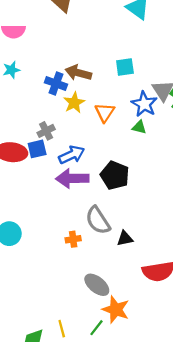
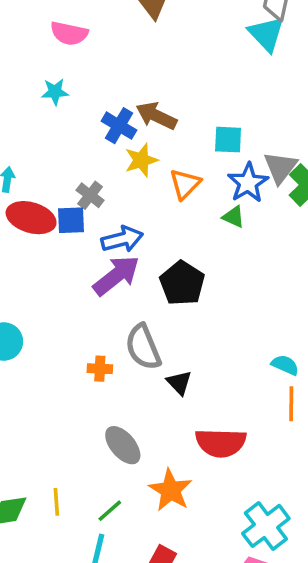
cyan square: (125, 67) -> (228, 140), moved
gray cross: (46, 131) -> (90, 195), turned -36
purple arrow: (72, 178) -> (116, 275), turned 132
black triangle: (125, 238) -> (179, 383), turned 48
orange star: (116, 309) -> (171, 490), moved

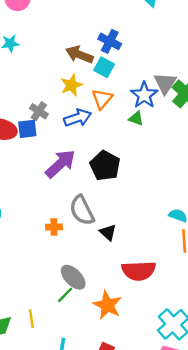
blue cross: (119, 126) -> (110, 41), moved
cyan square: (228, 140) -> (104, 67), moved, turned 30
blue arrow: (122, 239) -> (78, 118), moved
green line: (110, 511) -> (65, 295), moved

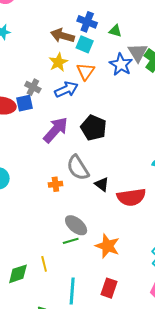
green triangle: (136, 119) -> (115, 31), moved
red semicircle: (139, 271) -> (131, 197), moved
green line: (65, 295) -> (71, 241), turned 35

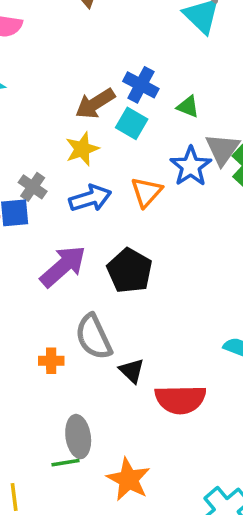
brown arrow: (62, 36) -> (95, 104), turned -55
orange triangle: (85, 71) -> (146, 192), moved
gray ellipse: (76, 225) -> (78, 437), turned 35

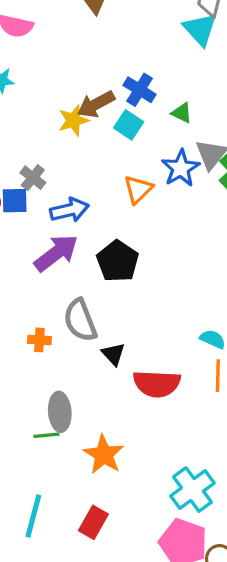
yellow star: (82, 149) -> (73, 120), moved
blue arrow: (90, 198) -> (69, 210), moved

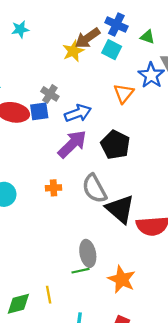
orange cross: (39, 340) -> (54, 188), moved
black triangle: (113, 354) -> (120, 209), size x1.8

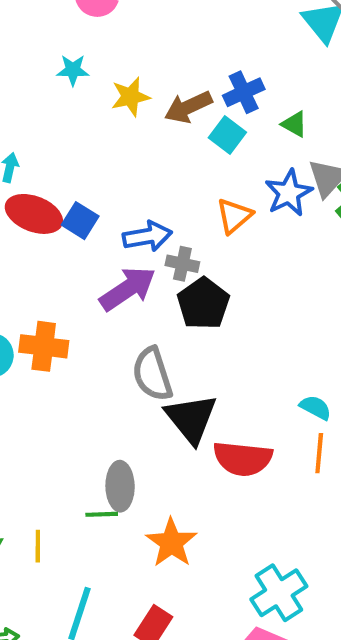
blue cross: (116, 24) -> (244, 92), turned 30
yellow star: (73, 51) -> (130, 97), moved
gray cross: (50, 94) -> (182, 264), moved, turned -30
blue square: (39, 111) -> (80, 221), turned 30
orange cross: (54, 188) -> (44, 346), moved, size x1.6

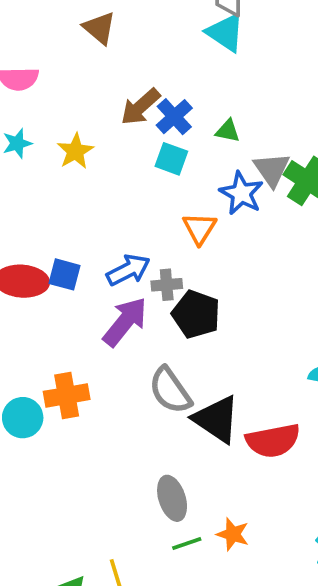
brown arrow: (188, 107) -> (140, 107), moved
green line: (102, 514) -> (187, 543), moved
orange star: (171, 543) -> (233, 534), size x0.7

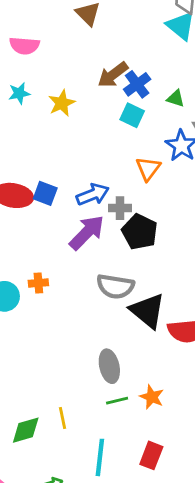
gray semicircle: (170, 390) -> (115, 286), turned -51
orange cross: (67, 395) -> (38, 283), size x0.6

